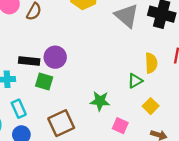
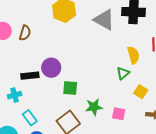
green square: (44, 81) -> (70, 88), moved
green star: (100, 101) -> (94, 107), moved

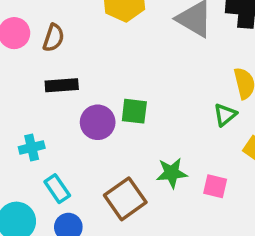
purple circle: (51, 68) -> (98, 122), moved
black rectangle: (30, 76) -> (62, 85), moved
green square: (70, 88) -> (134, 111), moved

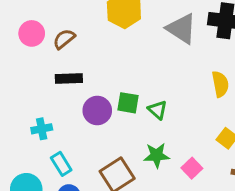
brown semicircle: (54, 38) -> (64, 39), turned -150
green triangle: (225, 115) -> (157, 110), moved, turned -42
pink square: (215, 186) -> (192, 168), turned 30

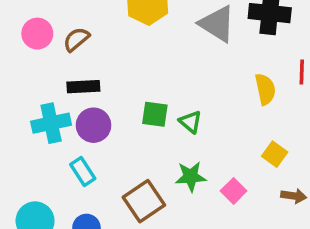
purple circle: (97, 110) -> (93, 125), moved
cyan cross: (42, 129) -> (51, 123), moved, size x1.5
cyan rectangle: (61, 164) -> (83, 171), moved

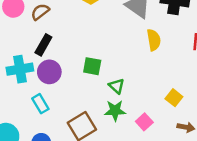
black rectangle: (83, 87) -> (43, 45), turned -60
yellow semicircle: (265, 89) -> (154, 40), moved
green triangle: (191, 122) -> (117, 86), moved

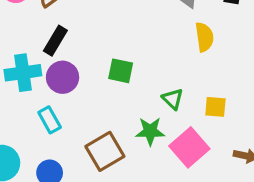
green triangle: (117, 86) -> (173, 99), moved
yellow square: (174, 98) -> (215, 107), moved, turned -35
pink square: (144, 122) -> (189, 147), size x1.6

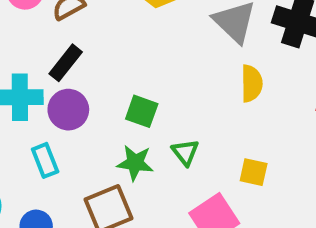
green triangle: (173, 99) -> (185, 152), moved
green star: (150, 131) -> (135, 163), moved

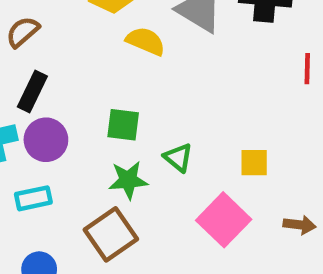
yellow semicircle: (252, 83) -> (146, 41), moved, turned -54
cyan rectangle: (45, 160) -> (33, 198), turned -68

